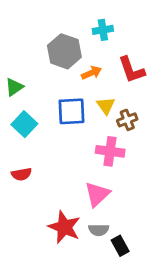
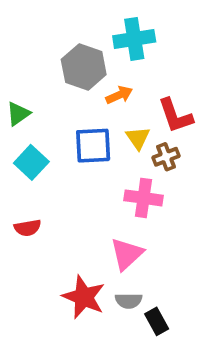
cyan cross: (103, 30) -> (134, 39), size x1.5
red L-shape: (132, 70) -> (175, 116), moved

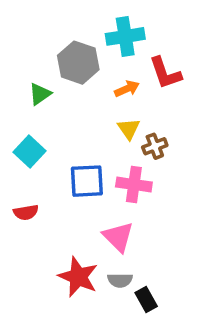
orange arrow: (119, 95) -> (127, 89), moved
green triangle: (18, 114) -> (40, 94), moved
red L-shape: (175, 116) -> (165, 73), moved
blue square: (93, 146) -> (87, 181), moved
pink triangle: (127, 254) -> (118, 237), turned -32

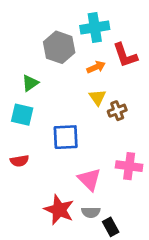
green triangle: (40, 94) -> (30, 83), moved
cyan square: (29, 151) -> (22, 115), turned -30
pink cross: (134, 185) -> (129, 166), moved

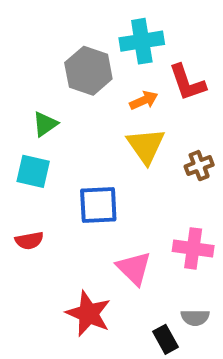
yellow triangle: (97, 97) -> (146, 146), size x1.5
brown cross: (117, 111) -> (199, 166), moved
gray semicircle: (91, 212) -> (195, 318), moved

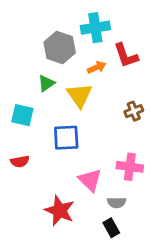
green triangle: (45, 124) -> (46, 83), moved
yellow triangle: (146, 146) -> (79, 95), moved
gray semicircle: (195, 318) -> (117, 203), moved

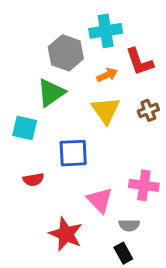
green triangle: (46, 83) -> (51, 93), size x1.5
yellow triangle: (79, 95) -> (106, 110), moved
brown cross: (134, 111) -> (148, 110), moved
red semicircle: (20, 161) -> (33, 180), moved

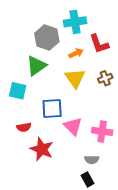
pink triangle: (100, 200) -> (73, 126), moved
red star: (66, 234) -> (42, 149), moved

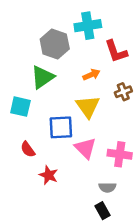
orange arrow: (76, 53) -> (91, 75), moved
yellow triangle: (75, 78) -> (88, 107), moved
red semicircle: (24, 127) -> (28, 149), turned 64
red star: (42, 149) -> (49, 175), size x0.7

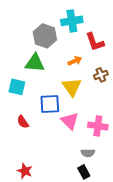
green triangle: (42, 77) -> (35, 63), turned 40
red star: (49, 175) -> (25, 171), moved

